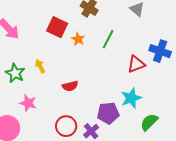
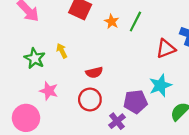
orange star: (78, 39) -> (112, 22), moved
red circle: (66, 126) -> (90, 100), moved

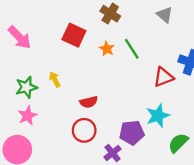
green line: (135, 22) -> (132, 49), turned -60
green star: (35, 58) -> (26, 87), turned 30
pink star: (49, 91) -> (27, 116), moved, turned 30

